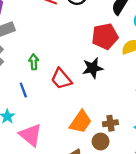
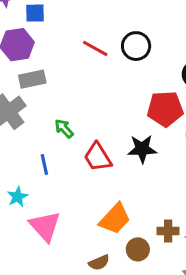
green arrow: (34, 62) -> (64, 129), turned -48
brown cross: (110, 123) -> (168, 231), moved

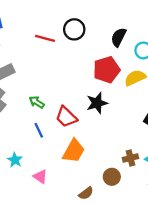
blue line: (44, 164) -> (39, 130), moved
orange trapezoid: (115, 219) -> (74, 151), moved
pink triangle: (45, 226) -> (40, 177), size x0.6

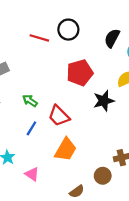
red pentagon: (107, 70) -> (80, 73), moved
black star: (97, 103) -> (104, 101), moved
blue line: (39, 130) -> (31, 128), turned 56

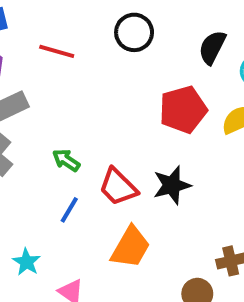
red line: (39, 38) -> (57, 51), moved
red pentagon: (80, 73) -> (183, 110), moved
black star: (104, 101) -> (172, 185), moved

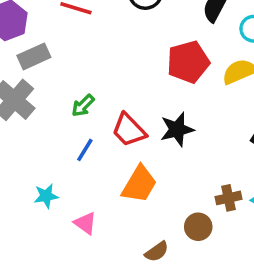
green arrow: (66, 160) -> (83, 106), turned -80
cyan star: (27, 262) -> (46, 196), turned 30

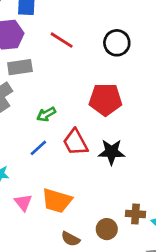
red pentagon: (188, 62) -> (105, 100), moved
orange trapezoid: (139, 184) -> (57, 201), moved, turned 60
brown semicircle: (157, 252) -> (70, 239), turned 48

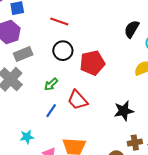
red line: (62, 40) -> (59, 21), moved
black circle: (117, 43) -> (63, 51), moved
black star: (111, 152) -> (124, 111), moved

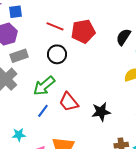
red pentagon: (92, 63) -> (83, 31), moved
green arrow: (51, 84) -> (44, 86), size x1.6
black star: (124, 111) -> (101, 112), moved

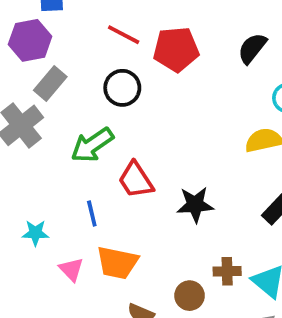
black semicircle: (123, 37) -> (252, 48), moved
gray rectangle: (19, 56) -> (50, 83), turned -36
blue line: (43, 111) -> (92, 213), moved, turned -56

